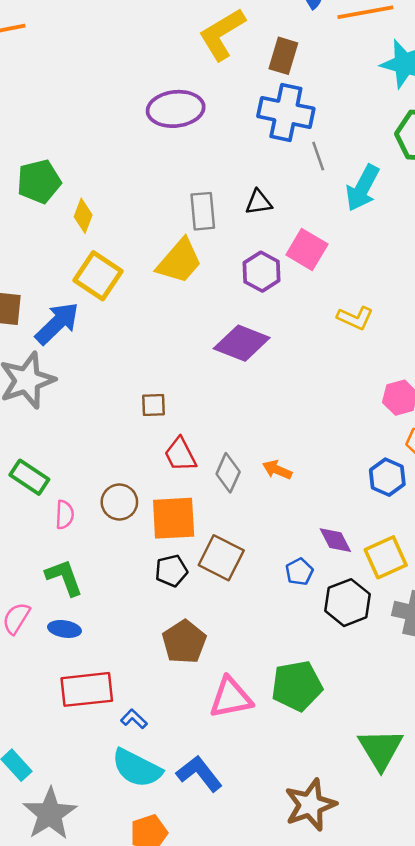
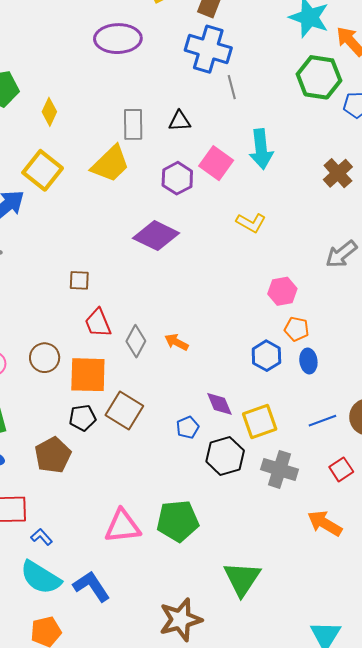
cyan arrow: (363, 188) -> (261, 149), moved, turned -39
yellow diamond: (83, 216) -> (49, 112), moved
brown pentagon: (184, 642) -> (53, 455), moved

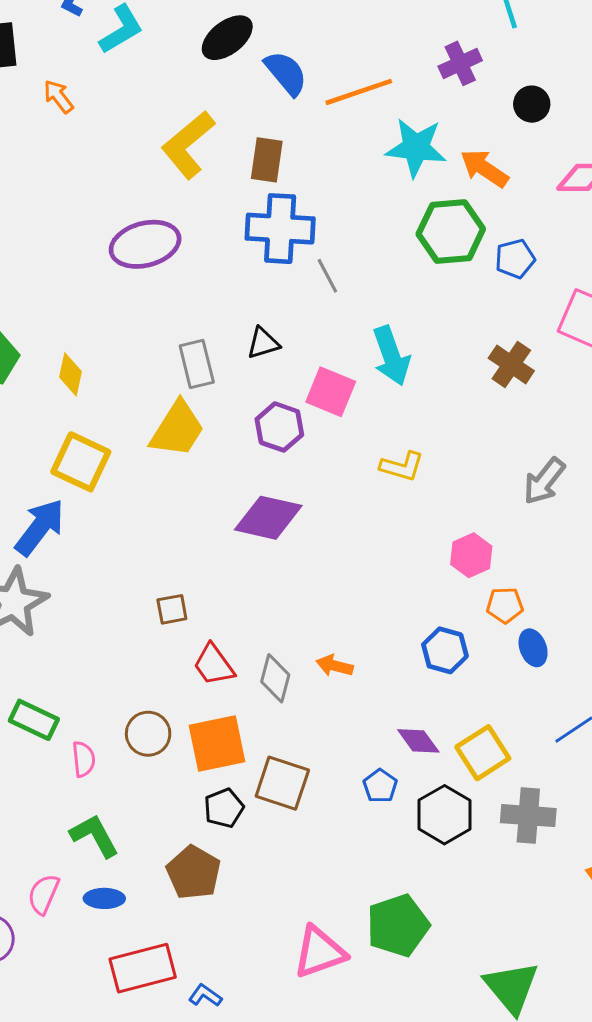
blue hexagon: (266, 356) -> (445, 650), moved

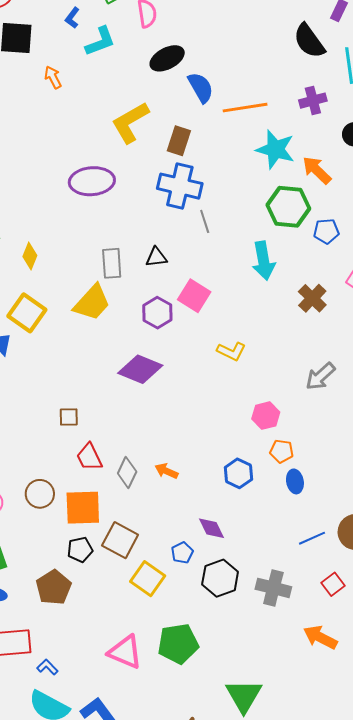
cyan arrow: (391, 356) -> (263, 261), moved
yellow square: (483, 753) -> (148, 579), moved, turned -32
pink triangle: (319, 952) -> (125, 652), turned 33

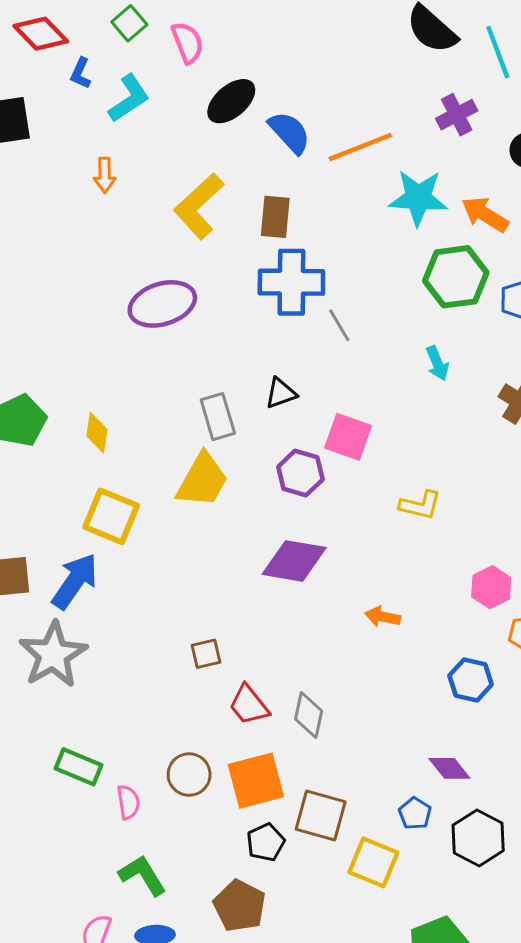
orange arrow: (53, 77) -> (105, 175), moved, turned -140
cyan arrow: (263, 261) -> (437, 363), size x0.6
orange arrow: (166, 471) -> (383, 617), moved

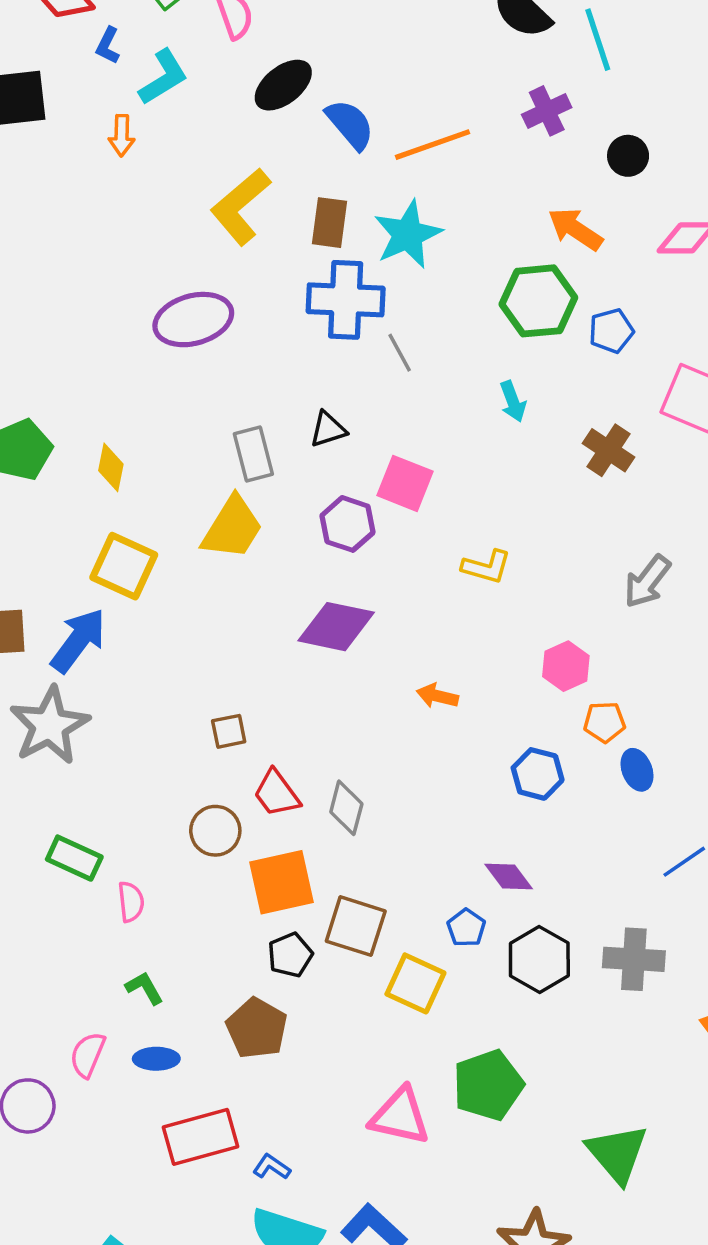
orange arrow: (105, 175) -> (122, 135), moved
cyan star: (418, 198) -> (408, 234), moved, turned -30
brown circle: (189, 775) -> (215, 831), moved
green L-shape: (143, 875) -> (144, 988), size x0.7

